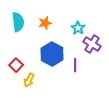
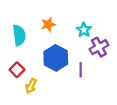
cyan semicircle: (18, 22) -> (19, 35), moved
purple cross: (92, 44) -> (99, 47), turned 30

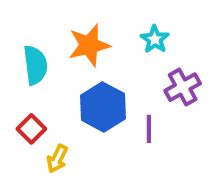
orange star: (48, 24) -> (89, 45), size x1.5
cyan star: (84, 30) -> (155, 39), moved

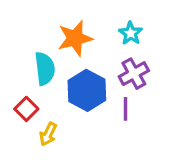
cyan semicircle: (35, 65) -> (45, 69), moved
purple cross: (183, 87) -> (134, 74), moved

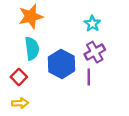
orange star: (75, 38) -> (31, 17), moved
yellow arrow: (48, 134) -> (20, 103), moved, turned -119

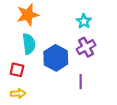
red square: (19, 77) -> (17, 70), turned -32
purple line: (89, 77) -> (81, 82), moved

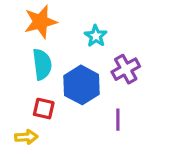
cyan star: (84, 21) -> (96, 36), moved
red square: (17, 70) -> (44, 109), moved

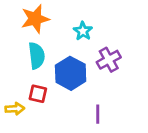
purple line: (118, 120) -> (98, 114), moved
yellow arrow: (26, 137) -> (15, 109), moved

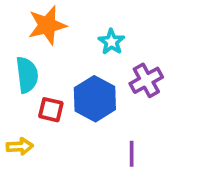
cyan semicircle: (37, 56) -> (27, 75), moved
red square: (38, 94) -> (51, 110), moved

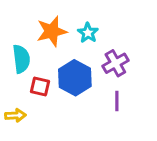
orange star: (47, 25) -> (52, 31), moved
purple line: (132, 154) -> (117, 101), moved

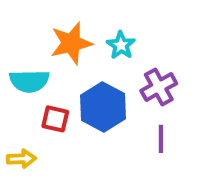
cyan semicircle: (21, 59) -> (29, 81), turned 96

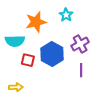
cyan star: (121, 45) -> (66, 15), moved
yellow arrow: (21, 159) -> (16, 87), moved

